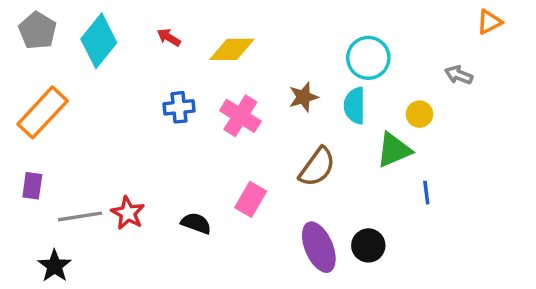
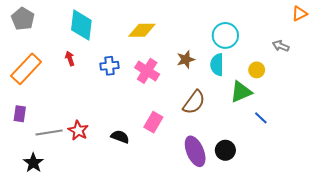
red arrow: (169, 37) -> (70, 58), moved, turned 40
cyan diamond: (99, 41) -> (81, 25), moved, turned -32
blue line: (426, 193) -> (261, 118), turned -40

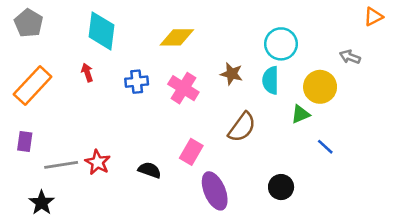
brown star: (186, 59) -> (232, 74), turned 30
yellow circle: (257, 70) -> (320, 87), size x1.6
green triangle: (241, 92) -> (301, 114), size x0.7
purple ellipse: (195, 151) -> (215, 191), moved

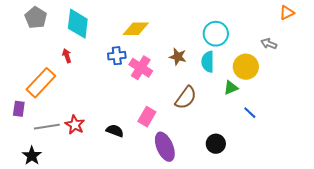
gray pentagon: (29, 23) -> (36, 18), moved
blue cross: (137, 82) -> (117, 56), moved
orange rectangle: (33, 86) -> (41, 83), moved

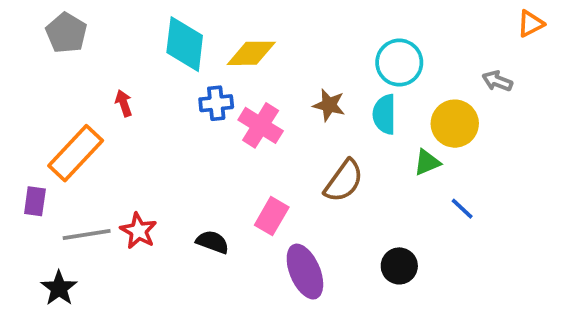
cyan diamond: (78, 24) -> (185, 44), moved

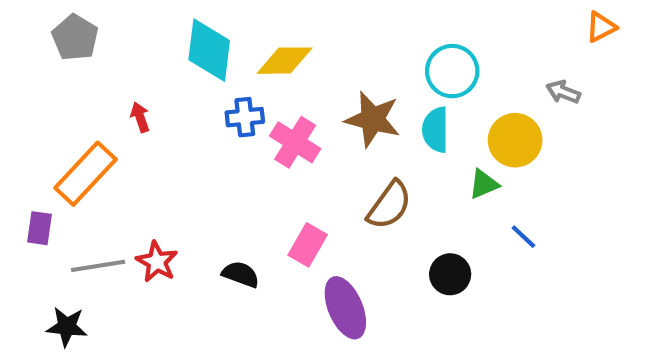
brown star: (329, 105) -> (373, 119), size x1.5
black circle: (399, 266) -> (450, 274), moved
black star: (59, 288) -> (67, 327), turned -30

